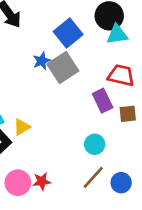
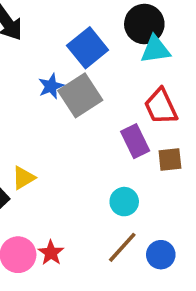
red trapezoid: (121, 75) -> (161, 106), turned -128
red star: (42, 181) -> (51, 253), turned -30

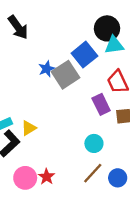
blue square: (88, 48) -> (84, 55), moved

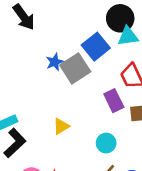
yellow triangle: (29, 128) -> (61, 126), moved

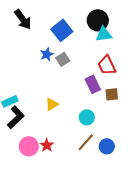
blue square: (96, 47) -> (62, 30), moved
gray square: (75, 68) -> (63, 59), size x0.6

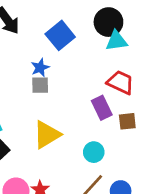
gray square: (63, 59) -> (40, 85), moved, turned 32
red trapezoid: (107, 65) -> (121, 82), turned 140
yellow triangle: (52, 104) -> (47, 135), size x1.6

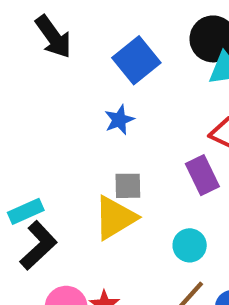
blue star: (40, 68) -> (119, 120), moved
gray square: (40, 85) -> (128, 186), moved

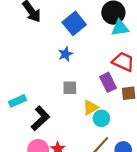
yellow triangle: (115, 218) -> (91, 107), moved, size x0.7
black L-shape: (38, 245) -> (40, 118), moved

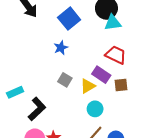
purple rectangle: (108, 82) -> (101, 75), turned -30
gray square: (70, 88) -> (65, 80), turned 32
yellow triangle: (91, 107) -> (88, 86), moved

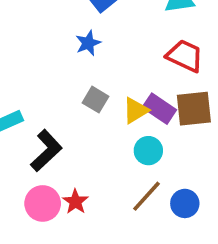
purple rectangle: (101, 75) -> (159, 109), moved
brown square: (121, 85) -> (194, 109), size x1.5

